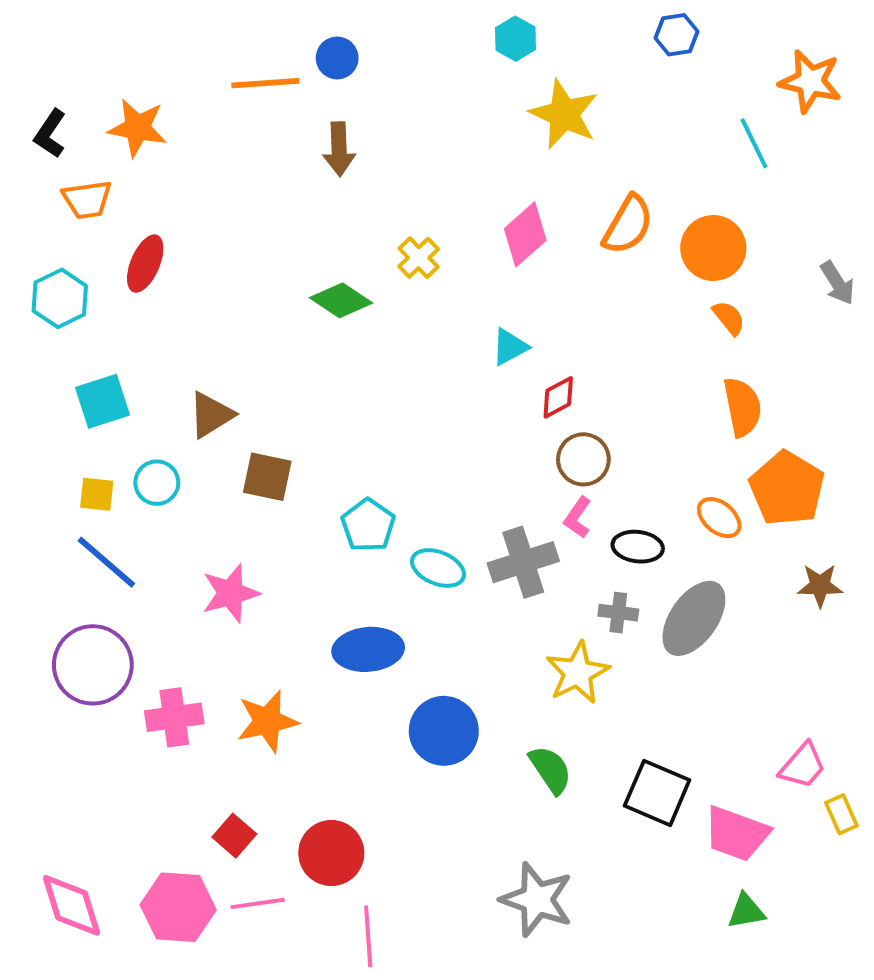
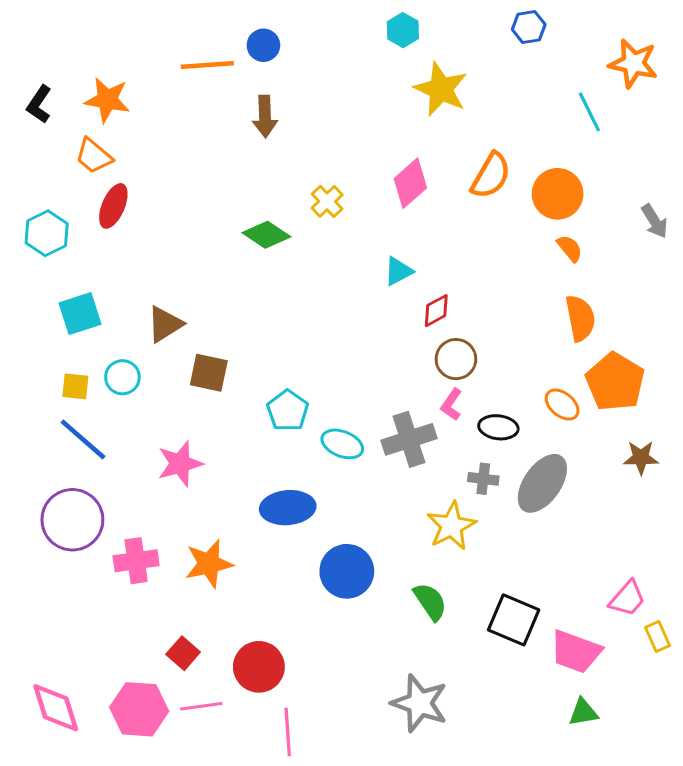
orange trapezoid: (87, 200) -> (94, 156), moved, turned 48

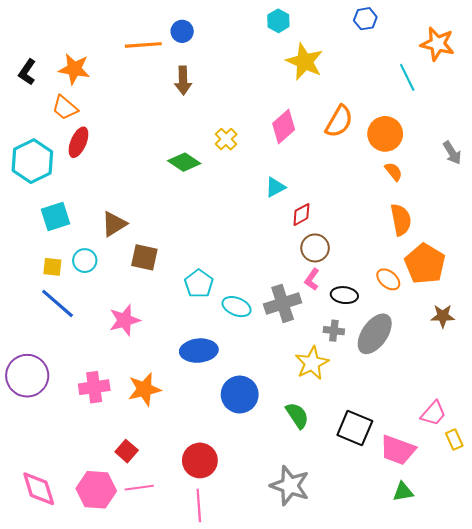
cyan hexagon: (47, 233) -> (32, 161), size x1.4
purple circle: (72, 520) -> (27, 376), moved
red circle: (259, 667) -> (200, 460), moved

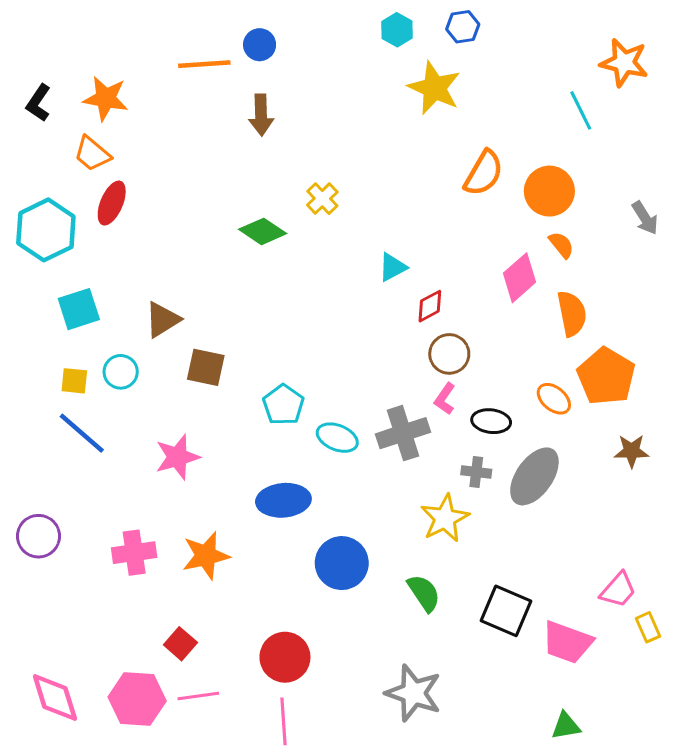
blue hexagon: (365, 19) -> (463, 27), moved
pink diamond: (284, 127) -> (520, 278), moved
purple circle: (27, 376) -> (38, 536), size x0.7
green triangle: (403, 492) -> (566, 726), moved

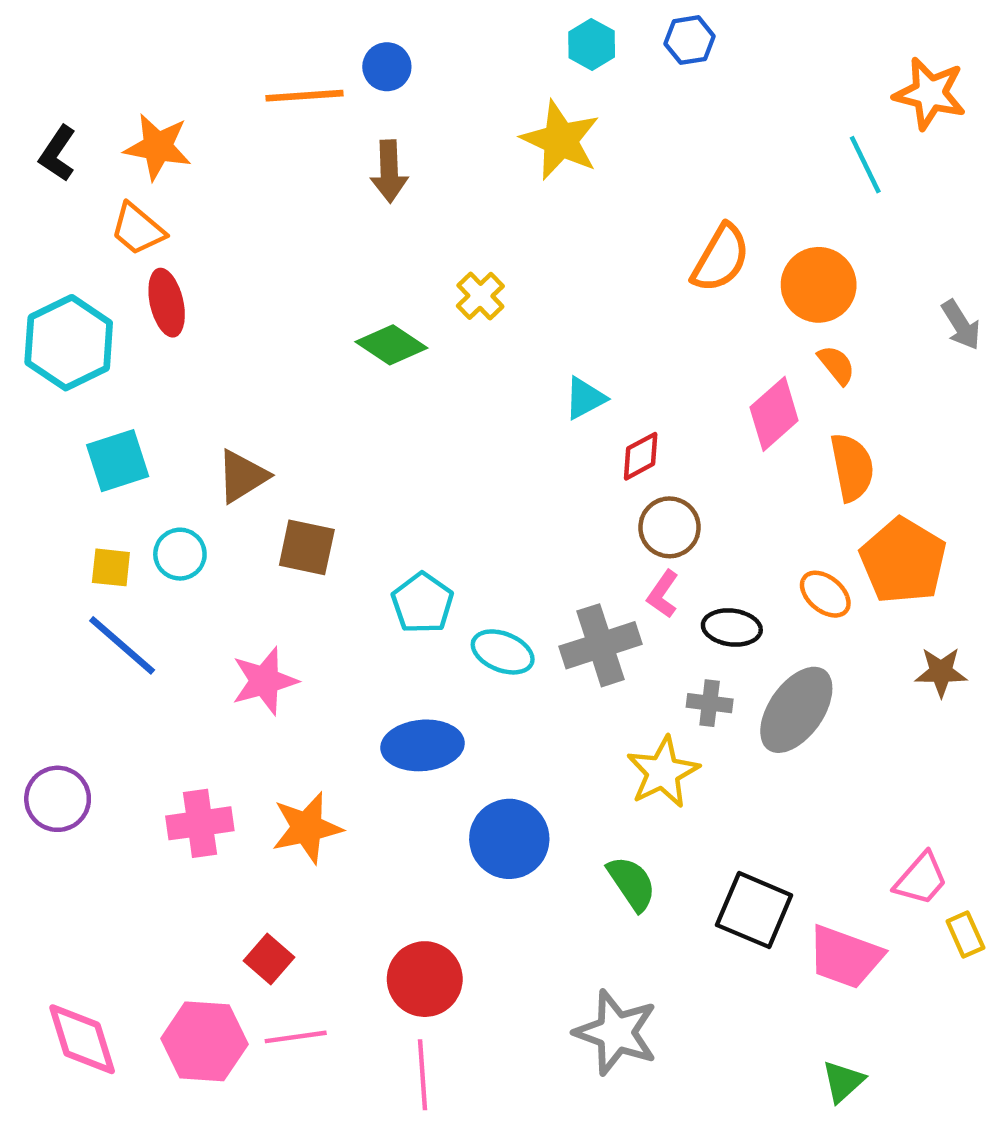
yellow star: (434, 88) -> (560, 140), moved
red ellipse: (112, 203) -> (167, 303), turned -36
green triangle: (566, 726) -> (843, 1081), turned -32

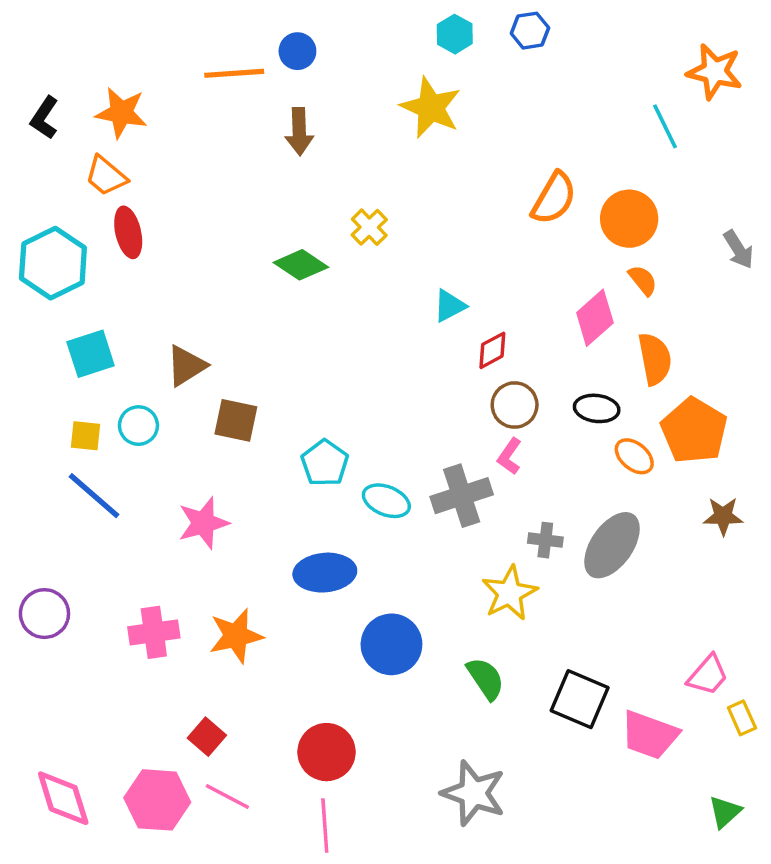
black ellipse: (732, 627) -> (597, 408), moved
pink line: (296, 1037) -> (227, 797), turned 36
green triangle: (843, 1081) -> (725, 812), moved

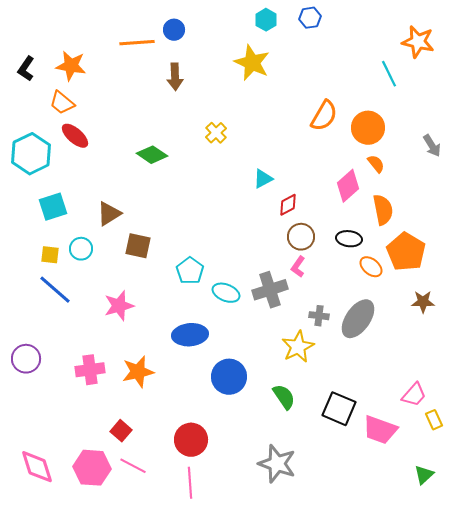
red ellipse: (128, 232) -> (75, 136), turned -36
green diamond: (301, 265) -> (152, 155), moved

